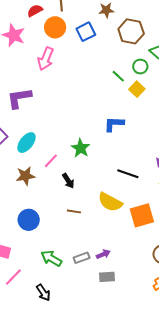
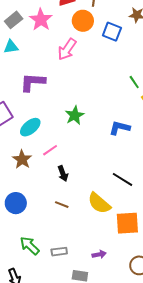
blue square: (86, 32) -> (112, 32), turned 36
green star: (81, 148) -> (75, 115), moved
brown star: (25, 176) -> (22, 159), turned 30
purple arrow: (103, 254) -> (99, 254), moved

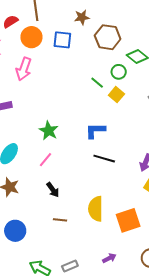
pink line: (50, 150) -> (46, 160), moved
black line: (123, 179) -> (104, 159), moved
yellow semicircle: (99, 203) -> (96, 209), turned 65

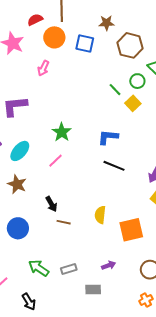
pink arrow: (24, 69) -> (43, 68), size x0.7
black arrow: (53, 190) -> (51, 204), moved
yellow semicircle: (96, 209) -> (100, 215), size x0.7

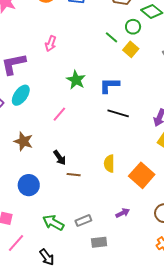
pink arrow: (43, 68) -> (51, 44), moved
green star: (62, 132) -> (76, 80), moved
cyan ellipse: (20, 151) -> (21, 95), moved
orange square: (131, 230) -> (142, 175), turned -30
gray rectangle: (93, 289) -> (99, 242), moved

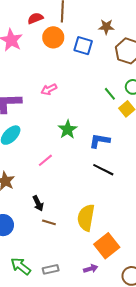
pink arrow: (51, 44) -> (49, 89), turned 35
yellow semicircle: (109, 164) -> (86, 218), size x1.5
orange square: (142, 175) -> (107, 246), moved

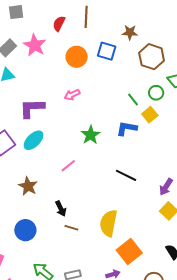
red semicircle: (35, 18) -> (59, 24), turned -42
orange circle: (53, 37) -> (77, 57), moved
blue L-shape: (100, 141) -> (127, 128), moved

